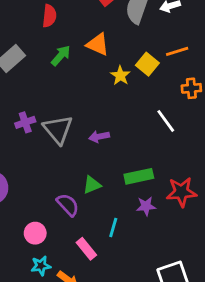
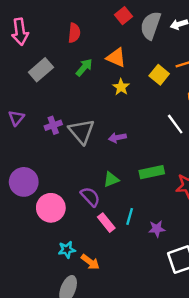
yellow star: (120, 76) -> (121, 87), moved
purple star: (146, 206) -> (157, 229), moved
pink circle: (35, 233) -> (51, 208), moved, size x1.5
pink rectangle: (86, 249) -> (106, 223), moved

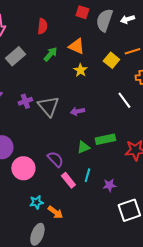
red square: (123, 16) -> (82, 12), turned -32
green triangle: (111, 179) -> (83, 147), moved

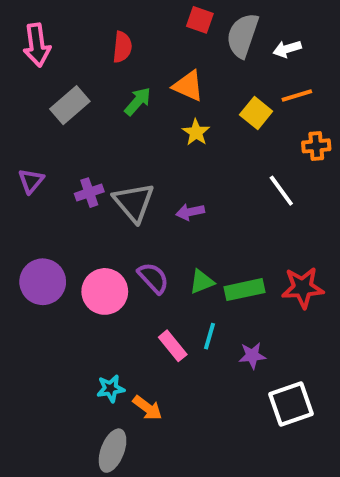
white arrow: (127, 19) -> (287, 49), moved
green rectangle: (105, 139) -> (244, 290), moved
purple semicircle: (55, 159) -> (153, 278), moved
pink circle: (23, 168) -> (105, 291), moved

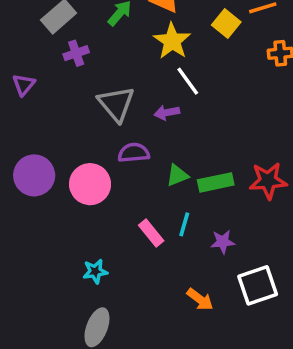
yellow star: (196, 132) -> (172, 41), size x1.5
white line: (281, 191) -> (188, 81), moved
purple cross: (89, 193) -> (76, 53), moved
purple semicircle: (153, 278) -> (134, 153), moved, turned -52
orange arrow: (147, 408) -> (200, 299), moved

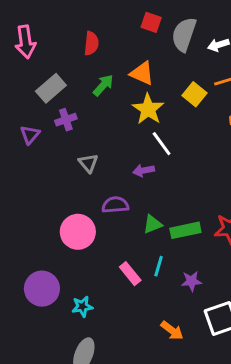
purple triangle: (24, 85) -> (30, 135), moved
gray triangle: (116, 104) -> (88, 163), moved, size x0.6
purple circle: (34, 175) -> (42, 289), moved

